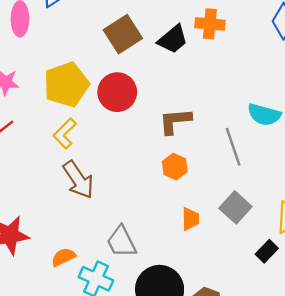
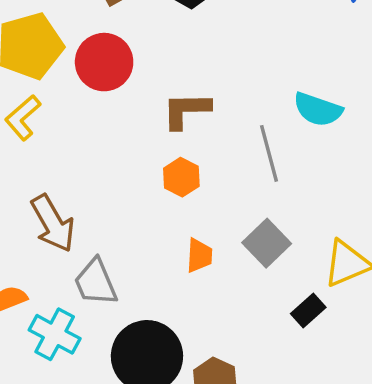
brown arrow: (78, 180) -> (53, 223), moved

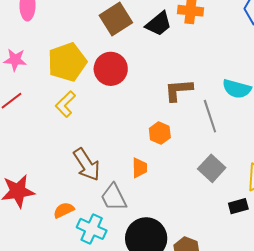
brown L-shape: (186, 110) -> (179, 90), moved
orange trapezoid: (199, 255) -> (140, 168), moved
black rectangle: (308, 311) -> (238, 206), turned 30

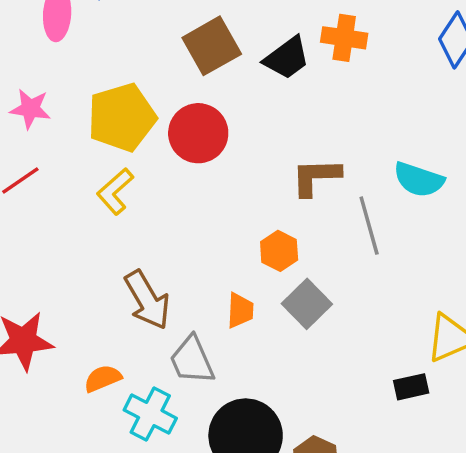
gray square: (212, 168) -> (307, 304), moved

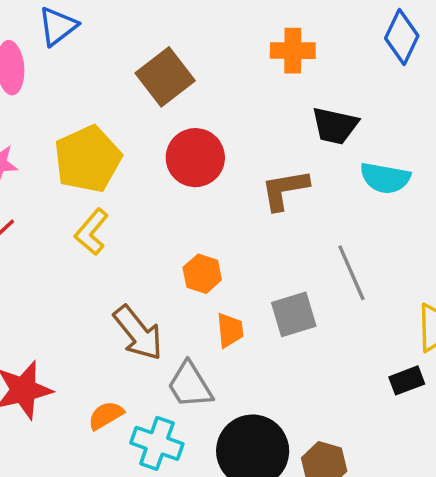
black trapezoid: (287, 58) -> (335, 126), moved, turned 57
red circle: (198, 133) -> (195, 158), moved
gray line: (369, 226) -> (351, 273), moved
orange hexagon: (279, 251) -> (202, 274), moved
gray square: (307, 304) -> (294, 314), turned 36

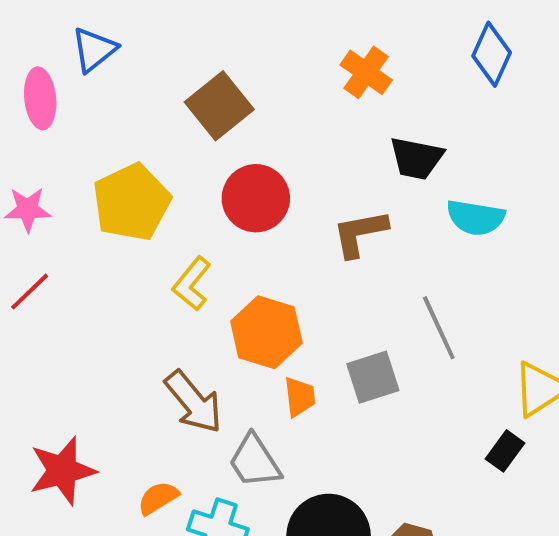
orange cross: (293, 51) -> (366, 72), turned 36
yellow L-shape: (92, 232) -> (192, 284), moved
orange hexagon: (202, 274) -> (266, 332), size x1.6
black rectangle: (407, 380) -> (505, 451), turned -32

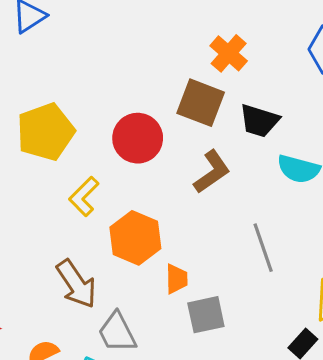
brown square: (219, 106) -> (201, 103), moved, turned -36
brown L-shape: (360, 233) -> (212, 172), turned 150
gray square: (373, 377) -> (206, 315), moved
orange trapezoid: (300, 397) -> (176, 279), moved

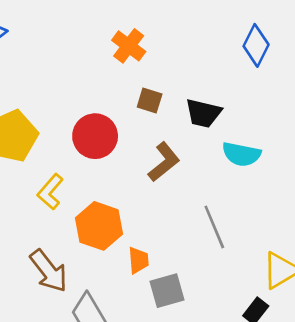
orange cross: (229, 53) -> (129, 46), moved
brown square: (201, 103) -> (150, 101), size x0.6

